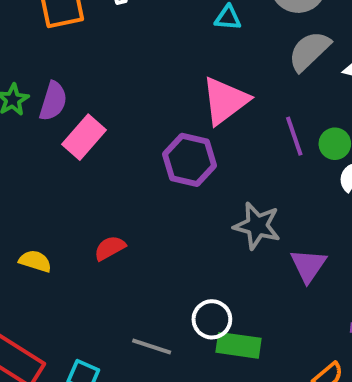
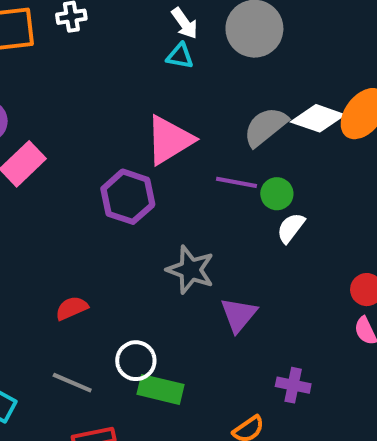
gray semicircle: (309, 51) -> (266, 127), moved
purple line: (294, 136) -> (236, 182), turned -66
red semicircle: (110, 248) -> (72, 308), moved

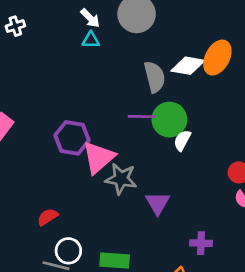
gray semicircle: (266, 127) -> (155, 77), turned 124
pink triangle: (169, 140) -> (99, 157), moved
green circle: (277, 194) -> (169, 120), size x1.6
white circle: (136, 361) -> (68, 251), moved

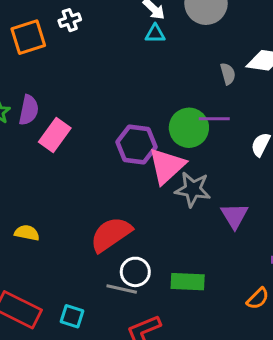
gray semicircle: (155, 77) -> (228, 74), size x0.6
green circle: (169, 120) -> (189, 128), moved
red semicircle: (48, 217) -> (111, 234), size x1.8

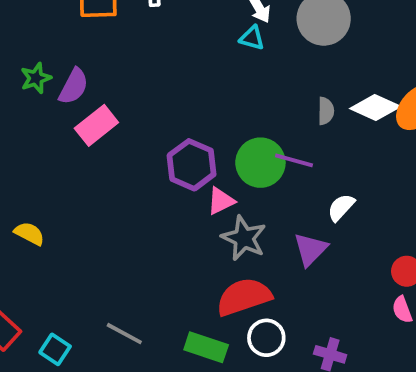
pink triangle: (167, 166) -> (221, 201), size x0.6
purple triangle: (234, 216) -> (311, 249), moved
red semicircle: (111, 234) -> (244, 297), moved
white circle: (135, 272) -> (266, 338), moved

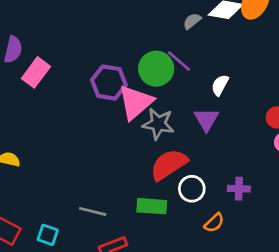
gray semicircle: (326, 111) -> (192, 21), turned -114
purple line: (294, 160) -> (179, 61), turned 40
pink triangle: (221, 201) -> (136, 102), size x1.8

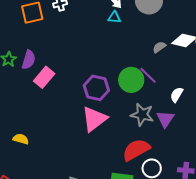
pink triangle: (136, 102) -> (94, 119), moved
gray star: (158, 124) -> (142, 115), moved

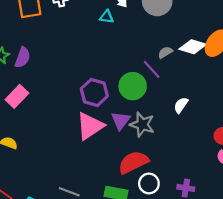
cyan triangle: (114, 17) -> (107, 17), moved
purple line: (148, 75) -> (152, 69), moved
pink rectangle: (44, 77) -> (17, 96), moved
purple triangle: (165, 119) -> (121, 121), moved

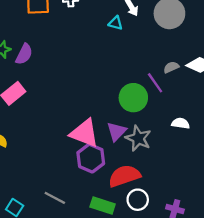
purple hexagon: (94, 92) -> (91, 158), moved
white semicircle: (181, 105) -> (181, 123), turned 56
pink triangle: (90, 126) -> (84, 133), turned 48

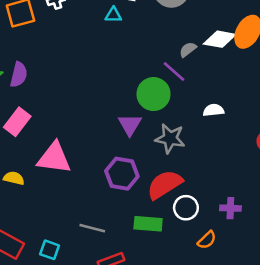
purple triangle: (117, 131) -> (130, 125), moved
pink triangle: (84, 133) -> (54, 158), moved

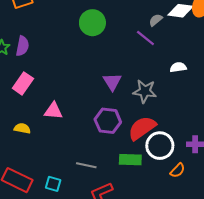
green circle: (153, 94) -> (92, 23), moved
pink triangle: (54, 158) -> (53, 111), size x0.7
white circle: (186, 208) -> (160, 146), size x1.4

